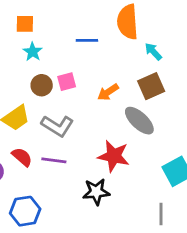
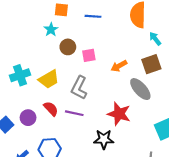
blue line: (87, 40) -> (93, 16), moved
cyan star: (33, 52) -> (51, 30), moved
brown circle: (42, 85) -> (68, 47), moved
gray L-shape: (57, 126) -> (79, 88), turned 80

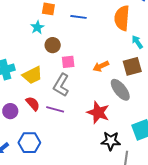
pink square: (89, 55) -> (68, 62), moved
black star: (104, 139) -> (111, 141), moved

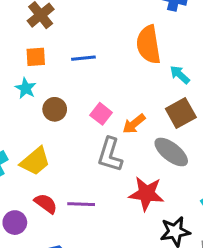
pink square: (68, 62) -> (101, 114), moved, turned -32
gray L-shape: (61, 85) -> (110, 155), moved

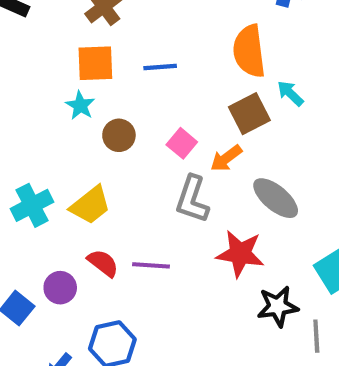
orange square: (36, 57) -> (95, 63), size x1.4
brown square: (181, 113) -> (249, 114), moved

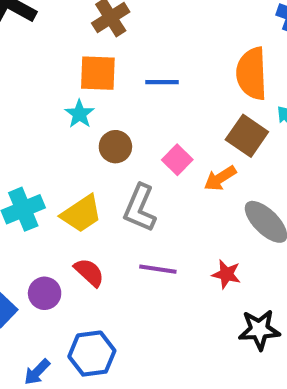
brown square: (249, 114) -> (247, 136), turned -33
gray L-shape: (192, 199) -> (140, 208), moved
red star: (240, 254) -> (226, 274), size x0.6
purple line: (151, 265) -> (158, 269), moved

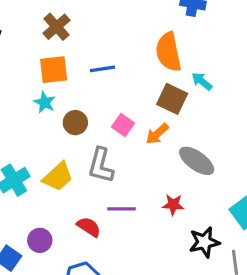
red semicircle: (89, 272) -> (89, 227), moved

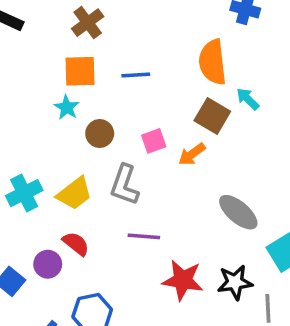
pink square: (123, 125) -> (154, 141), turned 30
gray ellipse: (197, 161) -> (238, 212), moved
red star: (173, 205) -> (183, 280), moved, size x1.6
red semicircle: (89, 227) -> (76, 244), moved

